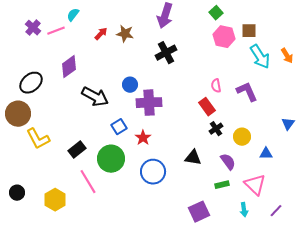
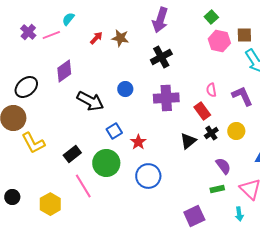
purple cross: (149, 103) -> (166, 98), moved
yellow circle: (242, 137) -> (236, 131), moved
black triangle: (193, 158) -> (188, 141), moved, turned -48

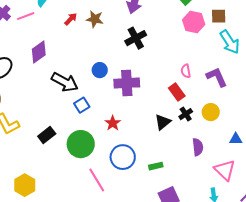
purple cross: (166, 98) -> (127, 83), moved
blue square: (114, 131) -> (82, 105), moved
purple semicircle: (223, 166) -> (198, 147), turned 30
pink line: (83, 186) -> (97, 180), moved
green rectangle: (217, 189) -> (156, 166), moved

